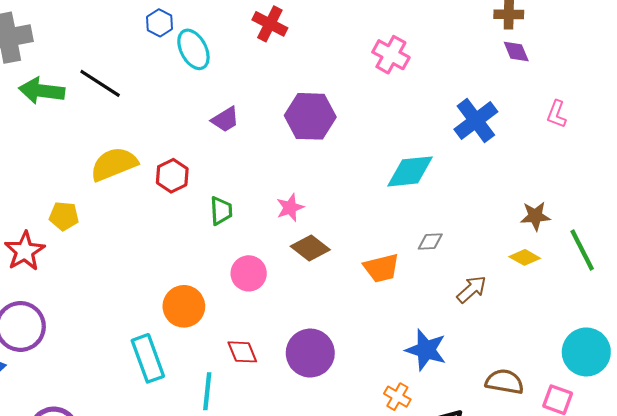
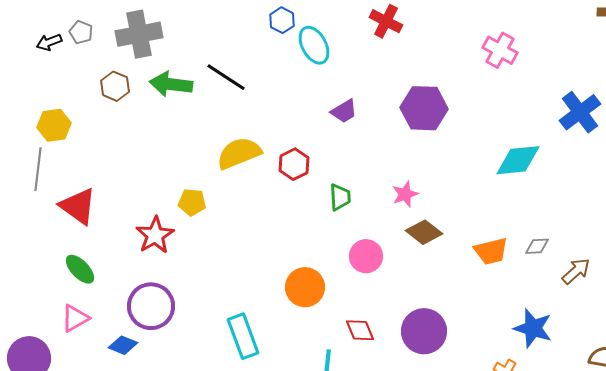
gray diamond: (430, 242) -> (537, 246), moved
cyan rectangle: (148, 358) -> (243, 336), moved

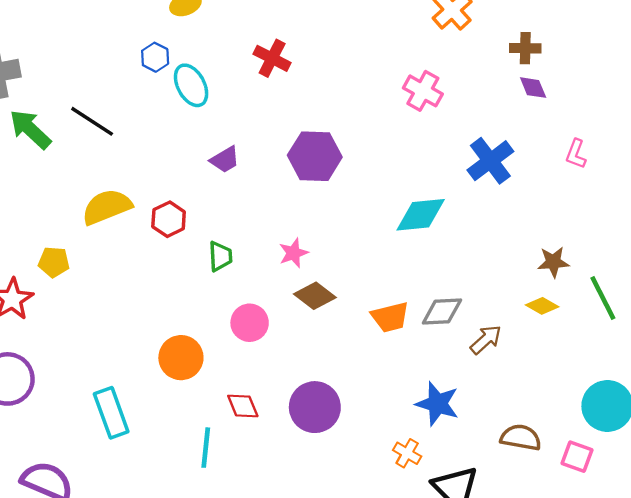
pink cross: (500, 50) -> (423, 91), moved
green arrow: (171, 84) -> (30, 129), turned 36
gray diamond: (537, 246) -> (442, 311), size x1.5

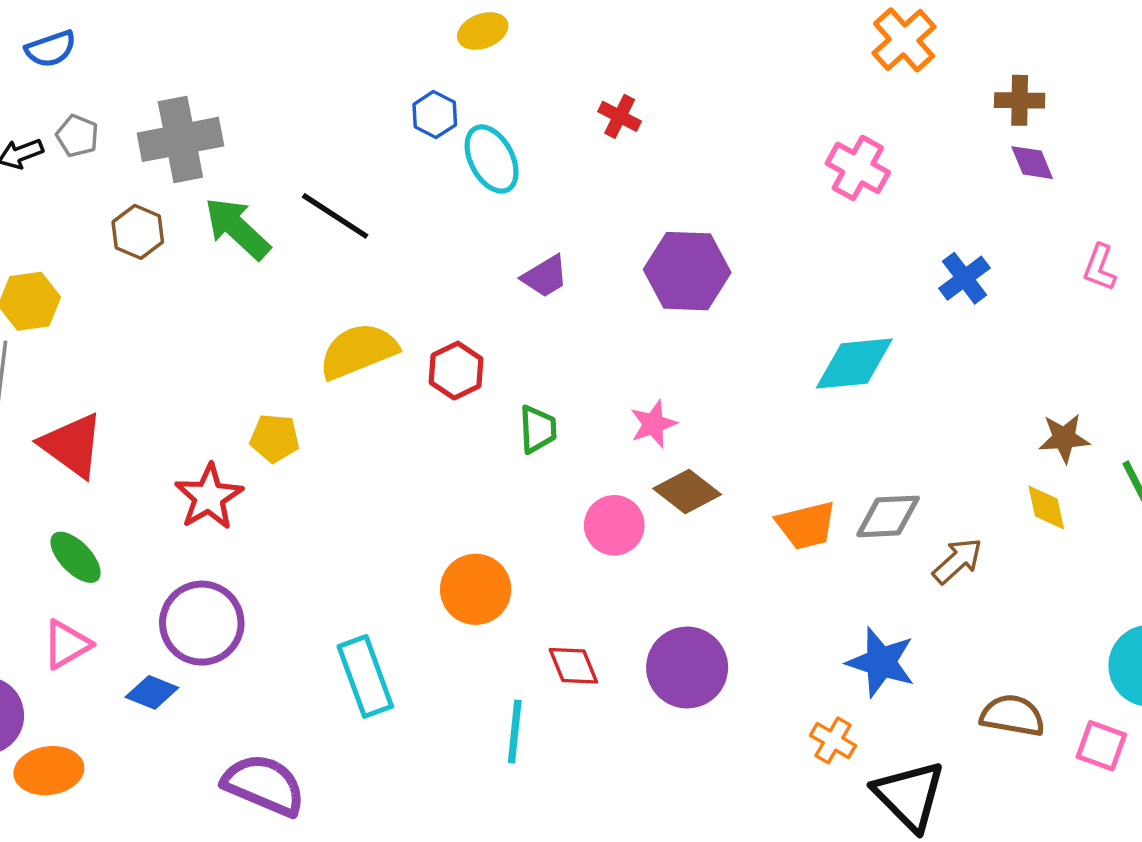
red cross: (272, 58) -> (620, 116), size x0.7
blue cross: (490, 161) -> (964, 278), size x0.7
yellow diamond: (542, 306) -> (1046, 507), turned 48
pink circle: (250, 323) -> (614, 525), moved

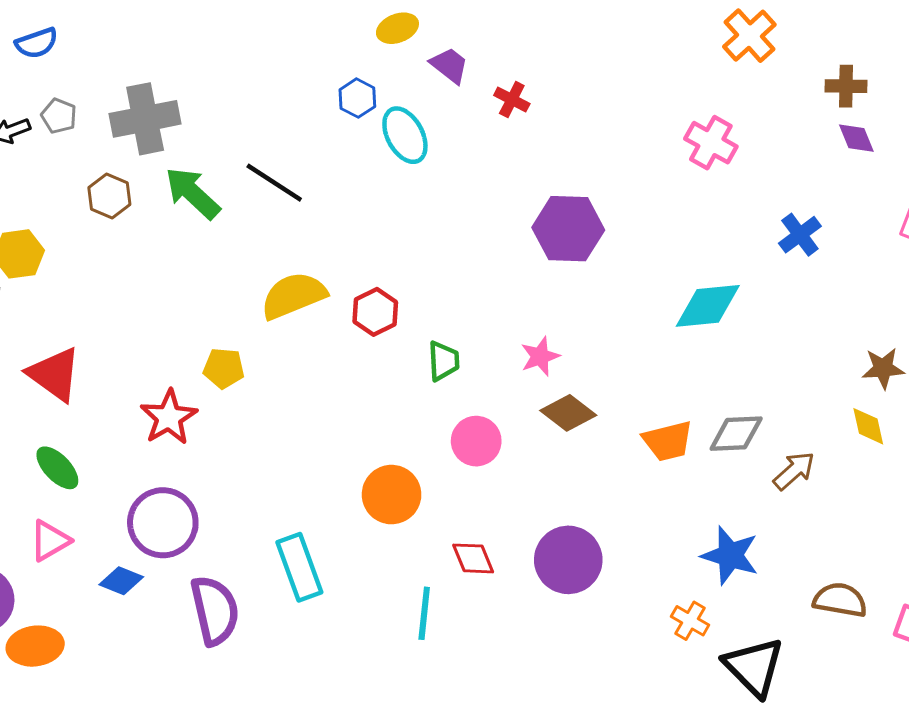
purple trapezoid: (545, 276) -> (449, 65), moved, turned -111
pink circle: (614, 525) -> (476, 441), moved
purple semicircle: (264, 785) -> (215, 610), moved, turned 54

